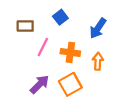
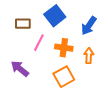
blue square: (60, 17) -> (55, 16), size x1.5
purple arrow: (40, 84) -> (20, 69), moved, turned -96

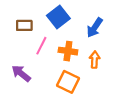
orange square: (64, 77) -> (68, 82), turned -35

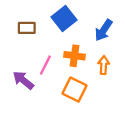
pink line: (41, 46) -> (45, 65), moved

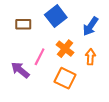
orange cross: (75, 56) -> (65, 49), turned 30

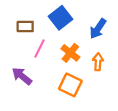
pink line: (40, 57) -> (39, 49), moved

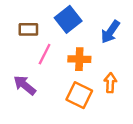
orange cross: (70, 53) -> (79, 59), turned -36
orange arrow: (98, 62) -> (110, 83), moved

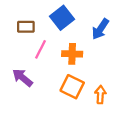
orange arrow: (110, 83) -> (100, 95), moved

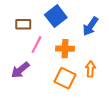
purple arrow: (22, 78) -> (20, 70), turned -78
orange arrow: (100, 95) -> (90, 69), moved

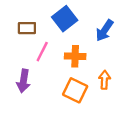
purple arrow: (20, 70) -> (23, 81), turned -42

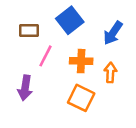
orange arrow: (104, 80) -> (110, 72), moved

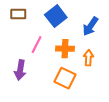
brown rectangle: (29, 30) -> (18, 14), moved

